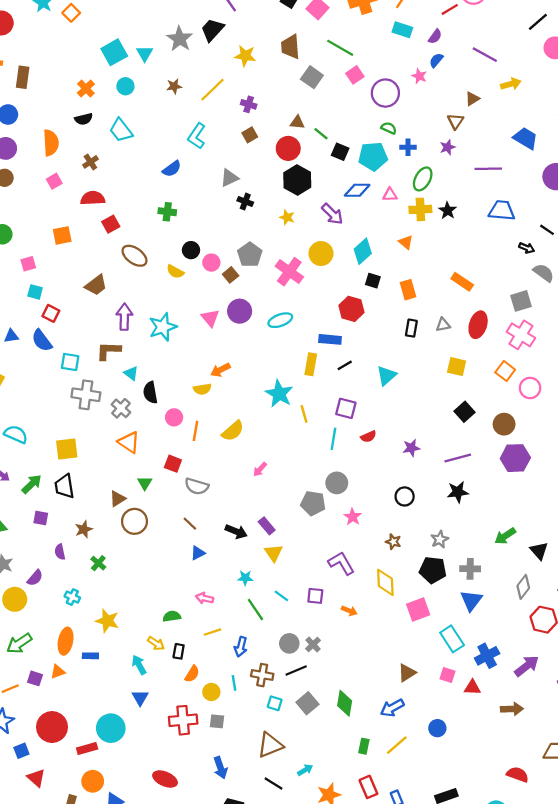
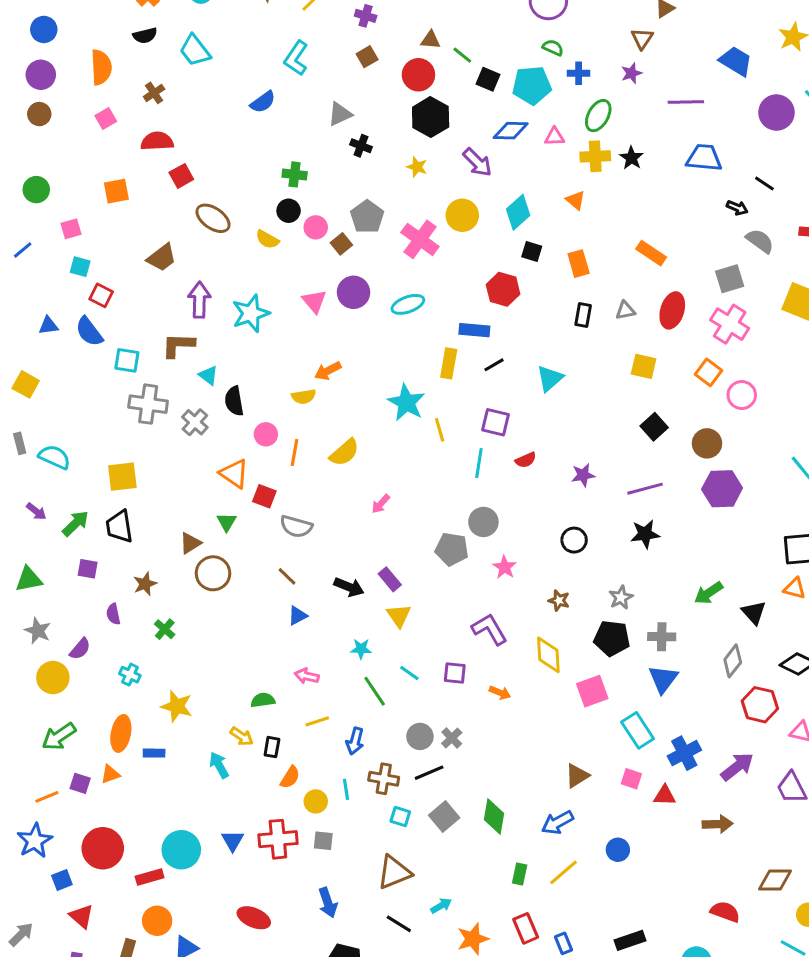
green cross: (167, 212) -> (295, 174), moved
orange triangle: (129, 442) -> (234, 474), moved
blue triangle: (140, 698) -> (233, 841), moved

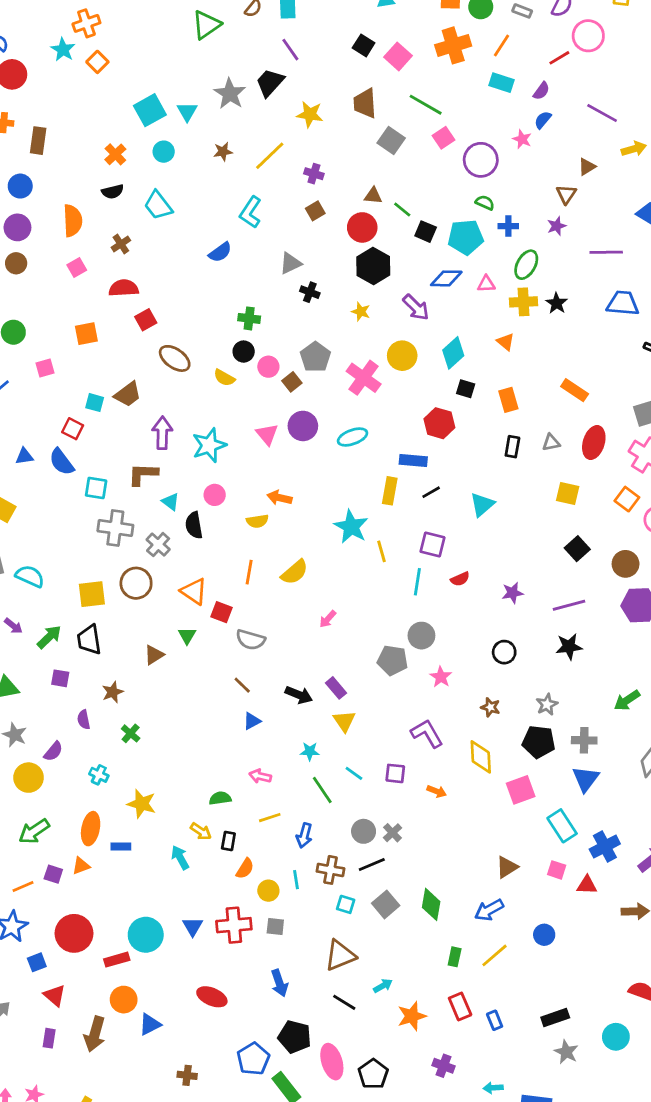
cyan square: (80, 267) -> (95, 403), moved
orange arrow: (328, 371) -> (279, 498), turned 40
pink circle: (266, 434) -> (215, 495), moved
brown circle: (213, 573) -> (136, 583), moved

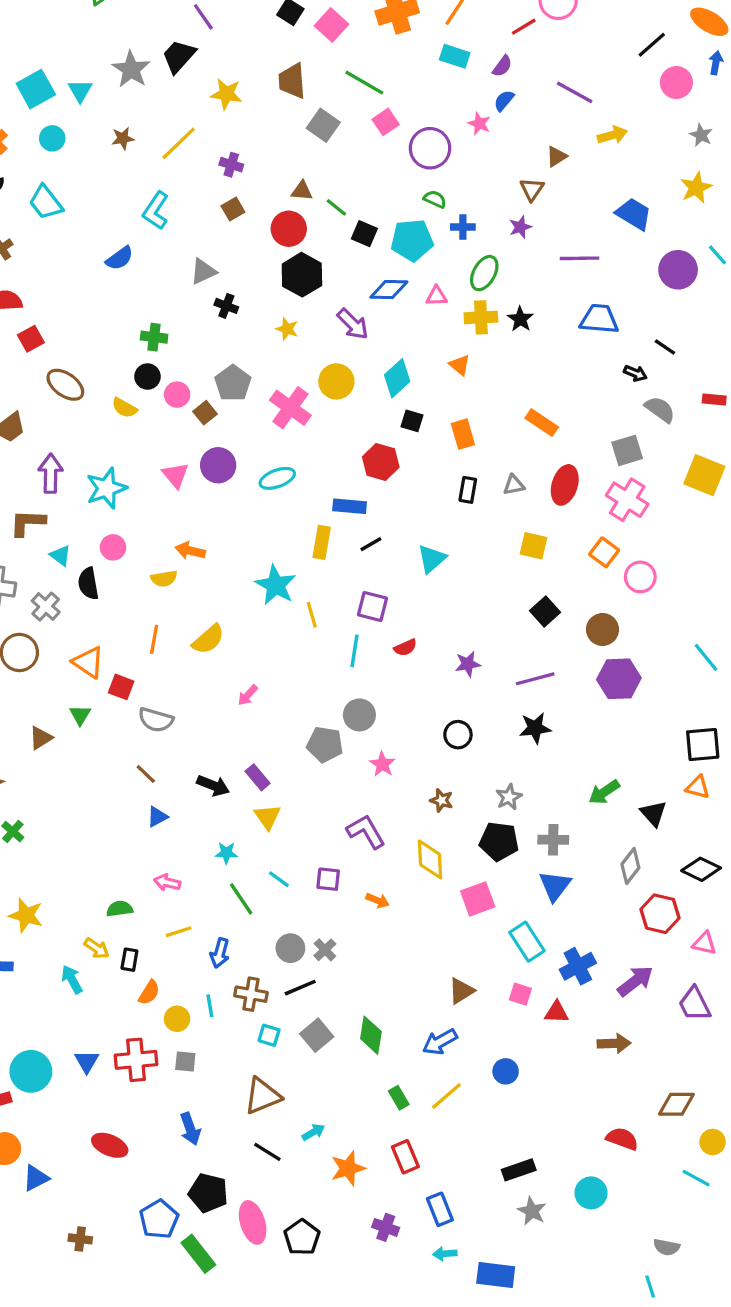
green rectangle: (455, 957) -> (399, 1098), turned -42
blue rectangle: (495, 1020) -> (440, 1209), moved, size x1.4

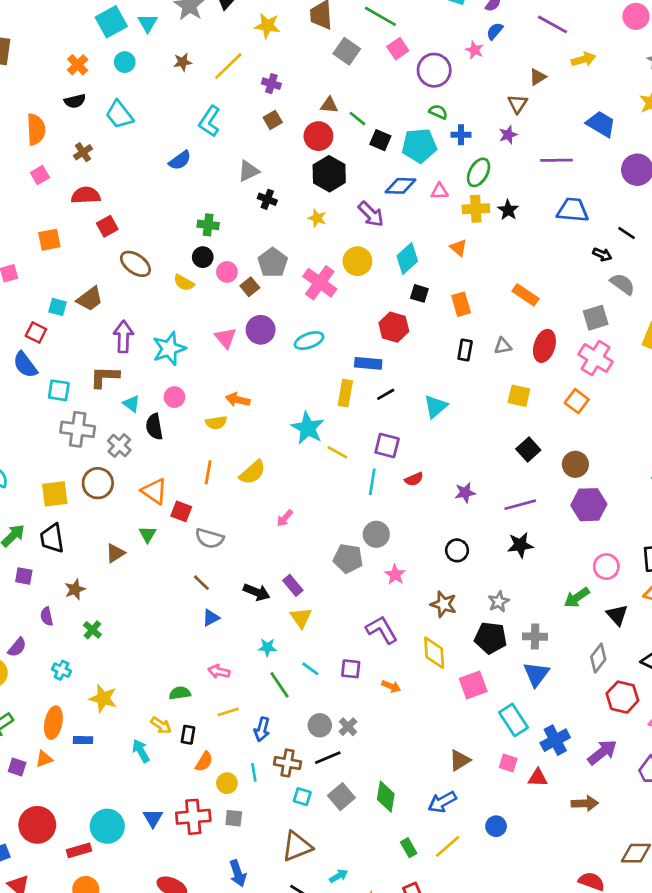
pink circle: (640, 577) -> (606, 567), moved
yellow line: (312, 615) -> (337, 452), turned -45
brown star: (442, 800) -> (444, 604), size x1.4

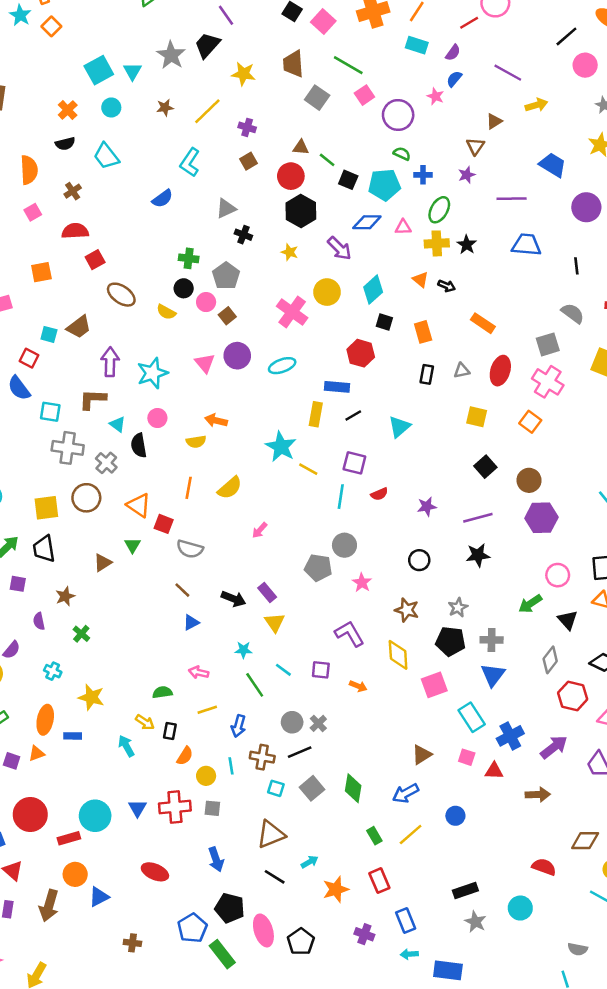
black line: (627, 233) -> (576, 266), turned 49
black arrow: (602, 254) -> (447, 286), moved
gray pentagon: (273, 263) -> (226, 276), moved

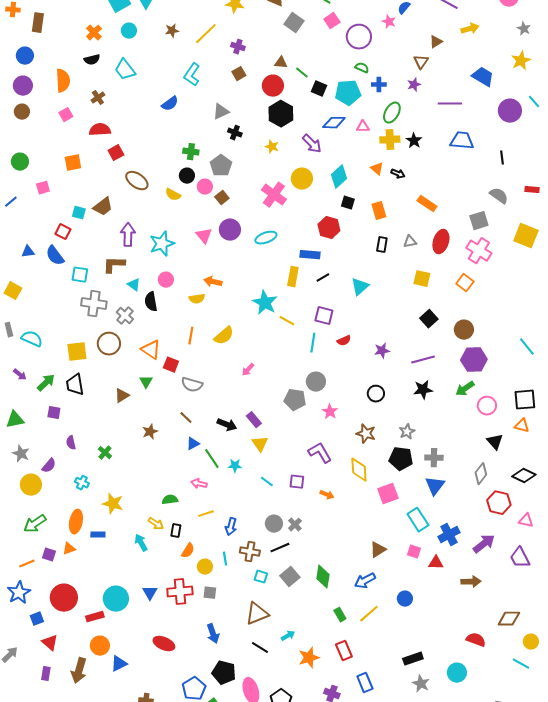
brown star: (65, 596) -> (150, 432), moved
green arrow: (530, 604) -> (465, 389), moved
green line: (255, 685) -> (212, 459), moved

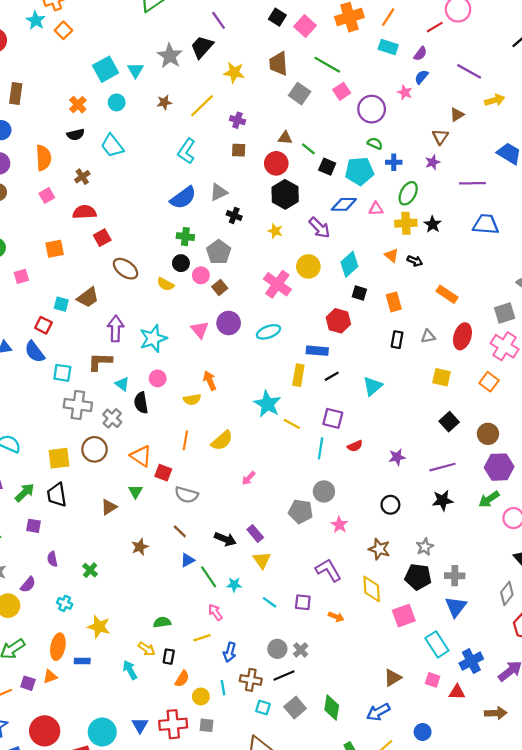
brown square: (239, 74) -> (239, 150), turned 32
blue semicircle: (170, 104) -> (183, 198), moved, size x1.4
orange arrow: (213, 282) -> (210, 381), turned 54
pink arrow: (199, 484) -> (215, 612), moved, turned 42

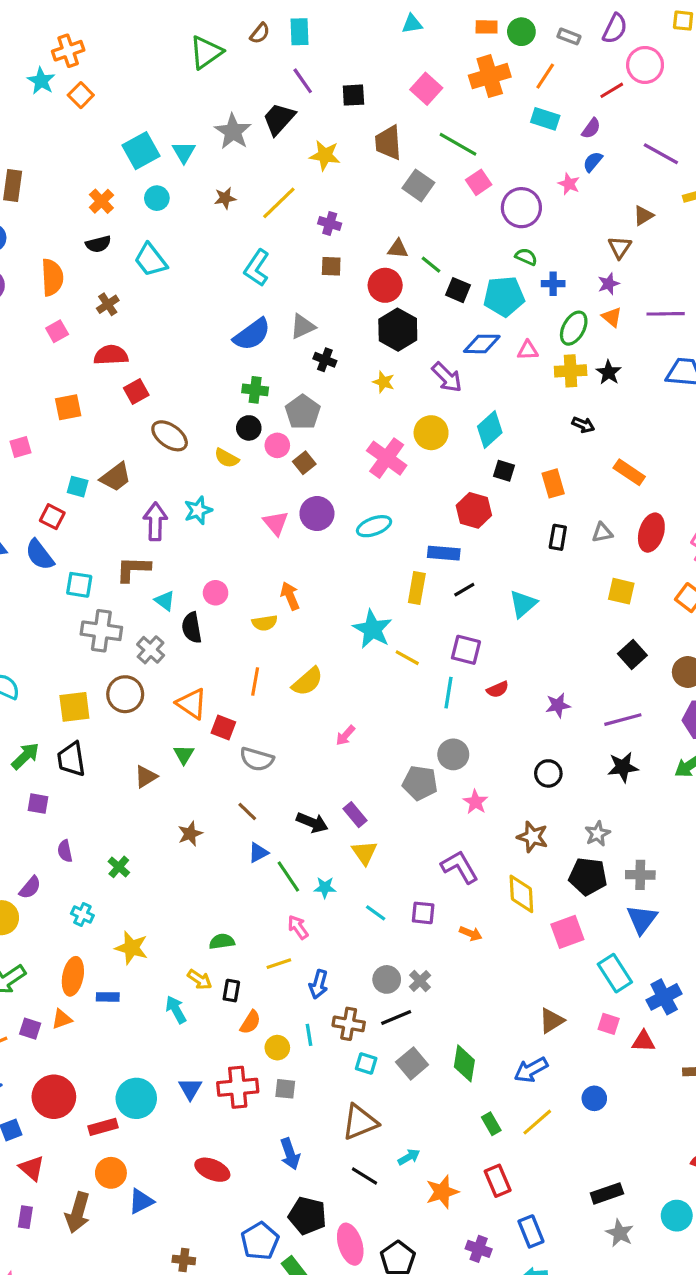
black square: (277, 17) -> (353, 95), moved, turned -35
orange triangle: (392, 255) -> (612, 317), moved
cyan star: (153, 339) -> (198, 510), moved, size x0.7

